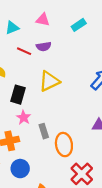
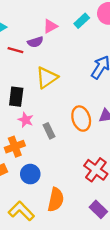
pink triangle: (43, 20) -> (50, 26), moved, turned -32
cyan rectangle: (79, 25) -> (82, 21), moved
orange ellipse: (64, 145) -> (81, 119), moved

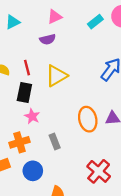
pink triangle: (50, 26) -> (55, 17), moved
red line: (15, 50) -> (27, 68), moved, turned 56
gray rectangle: (49, 131) -> (55, 142), moved

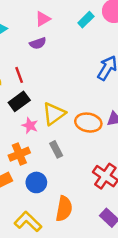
yellow triangle: (56, 76) -> (54, 114), moved
black rectangle: (24, 92) -> (19, 101), turned 48
orange ellipse: (88, 119) -> (88, 123), turned -60

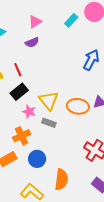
yellow triangle: (54, 114) -> (49, 101), turned -30
gray rectangle: (56, 149) -> (49, 123), moved, turned -40

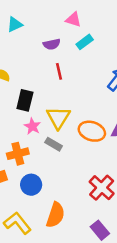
cyan rectangle: (71, 20) -> (85, 42), moved
pink triangle: (35, 22) -> (73, 20), moved, turned 40
red line: (18, 70) -> (59, 71), moved
black rectangle: (19, 92) -> (25, 100), turned -48

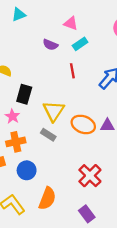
cyan triangle: (15, 24) -> (19, 15), moved
purple semicircle: (52, 44) -> (50, 45), turned 32
red line: (59, 71) -> (72, 71), moved
pink star: (32, 126) -> (12, 116), moved

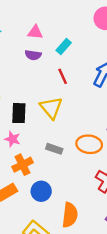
pink triangle: (71, 23) -> (35, 32), moved
yellow triangle: (54, 111) -> (51, 108), moved
orange ellipse: (83, 124) -> (89, 144), moved

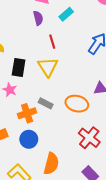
purple semicircle: (33, 55) -> (38, 18), turned -120
red line: (63, 76) -> (52, 42), moved
orange cross: (23, 165) -> (27, 113), moved

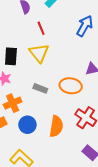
orange cross: (27, 113) -> (13, 103), moved
orange semicircle: (51, 164) -> (56, 126), moved

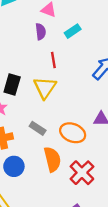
orange semicircle: (56, 126) -> (52, 159), moved, turned -35

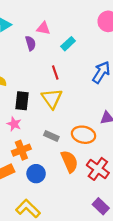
purple semicircle: (41, 32) -> (31, 43), moved

